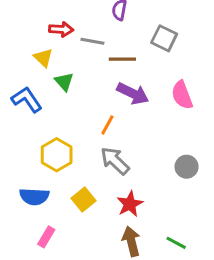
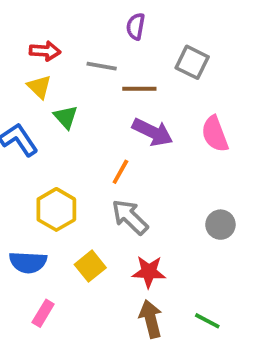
red arrow: (61, 29) -> (45, 51), moved
red star: (130, 204) -> (149, 272), turned 30

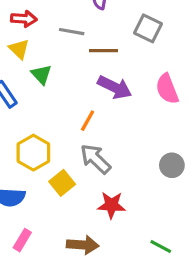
yellow square: (90, 266) -> (62, 183), moved
brown arrow: (151, 319) -> (83, 245), moved, turned 108

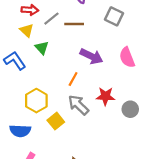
gray line: (72, 32) -> (51, 19), moved, turned -49
brown line: (103, 51) -> (74, 24), moved
red star: (111, 205) -> (105, 96), moved

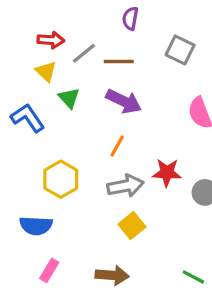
purple arrow: (91, 56) -> (124, 101), moved
gray arrow: (78, 105) -> (125, 186), turned 125
yellow square: (56, 121) -> (132, 226), moved

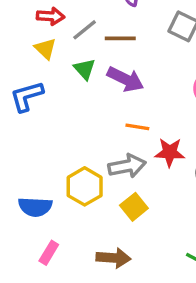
green triangle: (69, 98) -> (85, 69), moved
blue L-shape: (28, 118) -> (27, 96), turned -72
orange line: (117, 146) -> (137, 127), moved, turned 70
yellow hexagon: (61, 179) -> (85, 186), moved

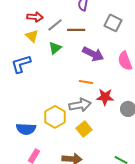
green triangle: (85, 69) -> (55, 48), turned 32
purple arrow: (125, 79) -> (93, 54), moved

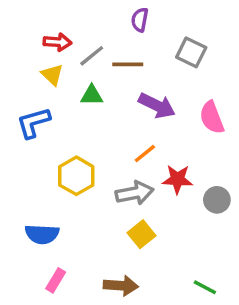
green triangle: (55, 48) -> (92, 95), turned 40
orange line: (86, 82) -> (145, 154), turned -48
yellow hexagon: (55, 117) -> (76, 176), moved

